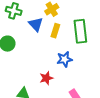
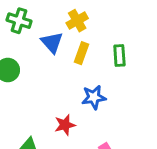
green rectangle: (80, 31) -> (119, 56), size x0.6

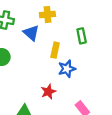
yellow cross: (77, 21) -> (47, 14), turned 32
yellow rectangle: (81, 53) -> (55, 50), moved

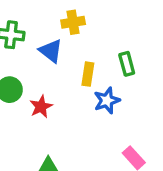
green rectangle: (82, 36) -> (127, 64), moved
red star: (48, 92) -> (41, 107), moved

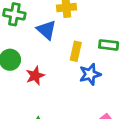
green rectangle: (127, 64) -> (109, 45), turned -72

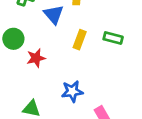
blue star: (90, 74) -> (72, 91), moved

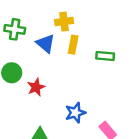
yellow rectangle: (80, 40) -> (73, 45), moved

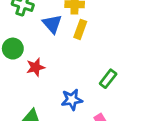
green rectangle: (105, 56) -> (108, 79), moved, turned -66

